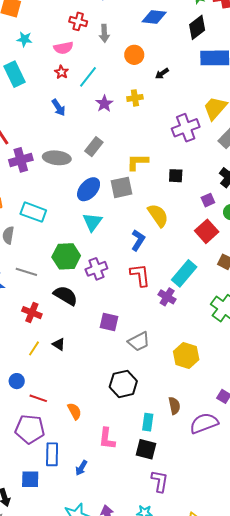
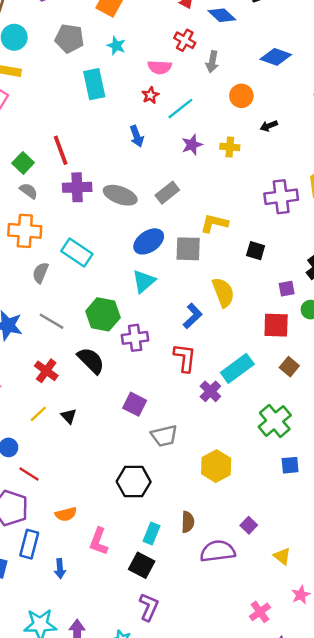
red square: (207, 231) -> (276, 325), turned 30
orange semicircle: (74, 411) -> (66, 514), moved, turned 90
blue arrow: (81, 468) -> (60, 569), turned -49

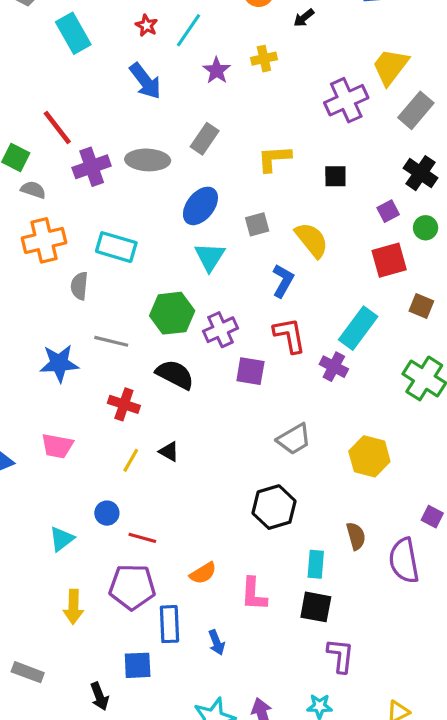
blue arrow: (137, 136) -> (145, 81), size x1.4
gray square: (188, 249) -> (257, 224), moved, size x0.7
purple square: (135, 404) -> (250, 371), moved
purple semicircle: (218, 551) -> (404, 561), turned -76

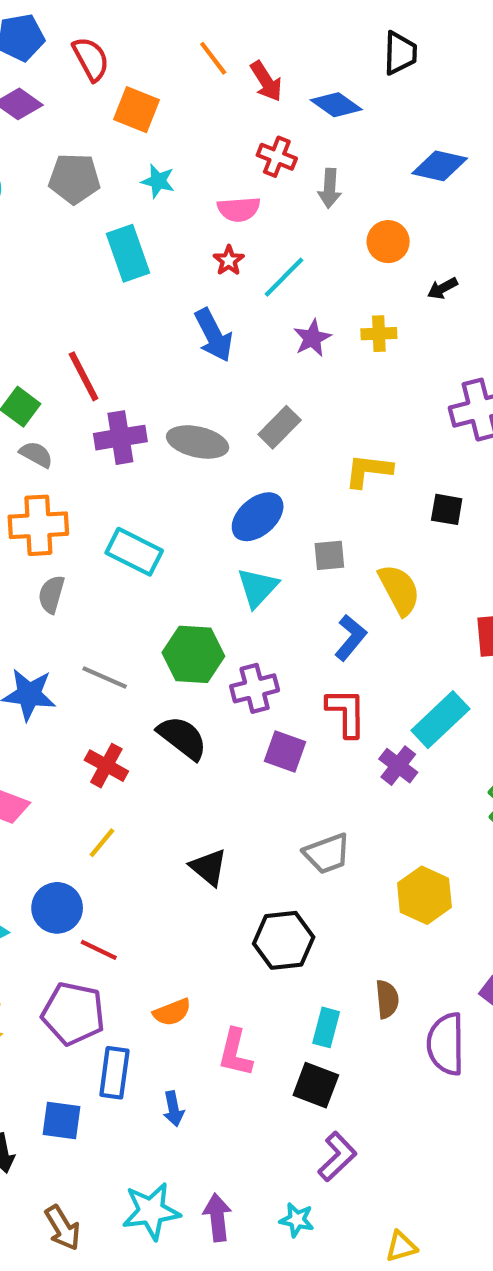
gray semicircle: (79, 286) -> (51, 594), moved
black triangle: (169, 451) -> (209, 867), moved, size x1.4
blue circle: (107, 513) -> (57, 908), size x1.5
purple L-shape: (341, 656) -> (337, 1157), turned 30

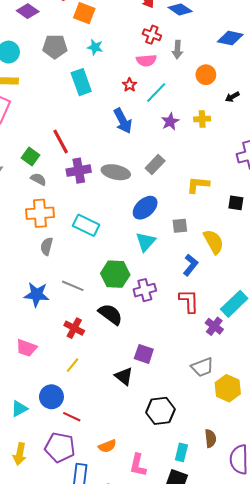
pink semicircle: (239, 209) -> (146, 60), moved
purple square: (285, 752) -> (144, 354), moved
gray trapezoid: (327, 854) -> (202, 367), moved

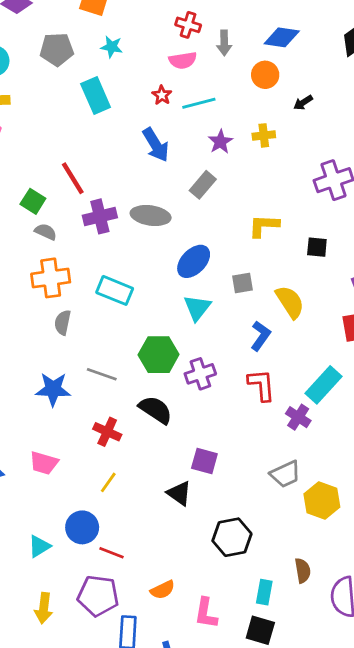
blue diamond: (230, 38) -> (282, 37), moved
cyan line: (156, 92) -> (199, 103), turned 35
gray rectangle: (155, 165) -> (203, 185), moved

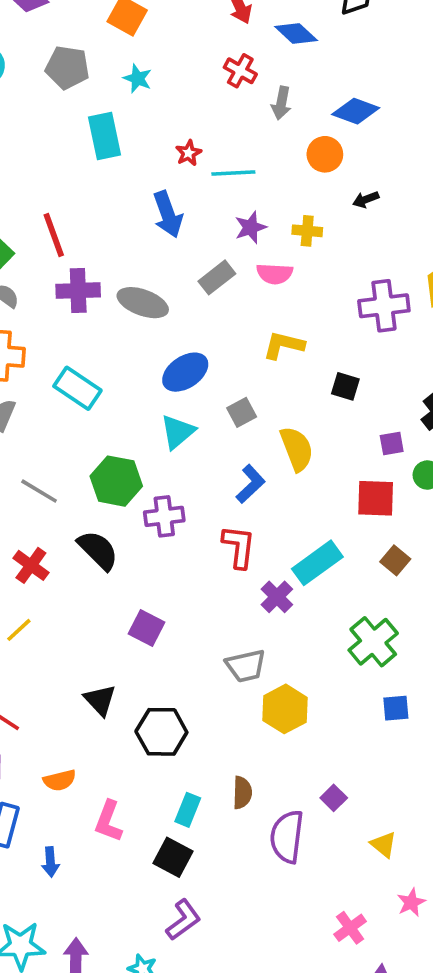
pink semicircle: (183, 60) -> (275, 274), moved
gray square: (243, 283) -> (242, 412), turned -30
black triangle: (179, 493) -> (100, 700), moved

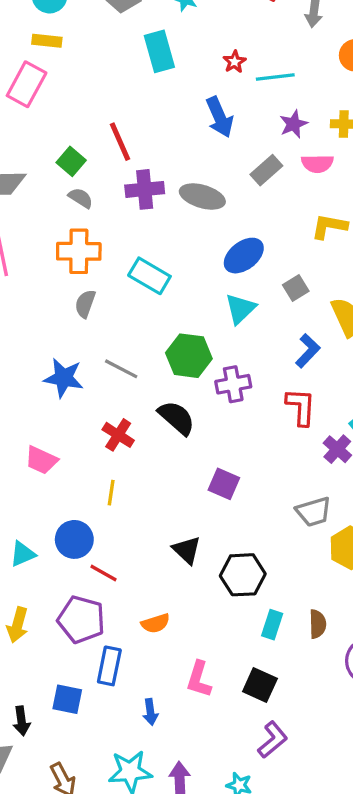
yellow line: (19, 630) -> (111, 493), turned -35
cyan rectangle: (188, 810) -> (272, 625), moved
pink L-shape: (109, 821) -> (199, 679), moved
blue arrow: (50, 862) -> (150, 712), moved

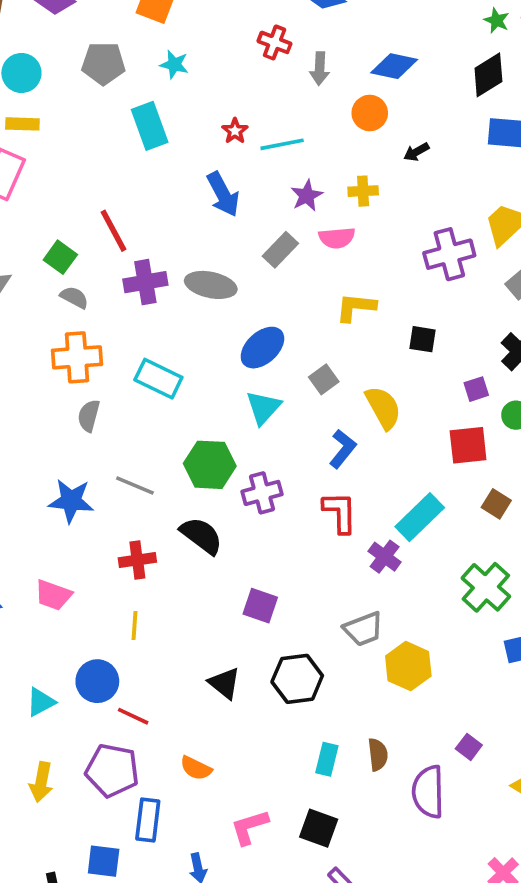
red cross: (118, 435) -> (137, 560), turned -36
black hexagon: (243, 575) -> (297, 679), moved
orange semicircle: (156, 623) -> (196, 768), turned 48
pink L-shape: (199, 679) -> (249, 827), turned 60

